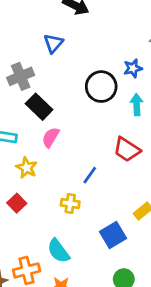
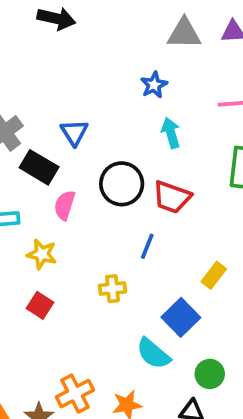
blue triangle: (53, 43) -> (74, 133), moved
black circle: (101, 87) -> (122, 184), moved
blue line: (90, 175) -> (147, 246), moved
cyan semicircle: (58, 251) -> (153, 354), moved

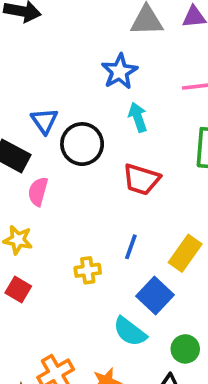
blue star: (154, 85) -> (120, 72), size x1.4
black circle: (122, 184) -> (82, 144), moved
blue line: (147, 246) -> (131, 247), moved
yellow rectangle: (214, 275) -> (185, 253), size x1.4

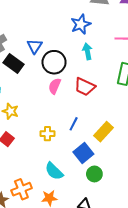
pink semicircle: (38, 192) -> (55, 86), moved
cyan semicircle: (130, 332) -> (54, 171), moved
green circle: (185, 349) -> (94, 174), moved

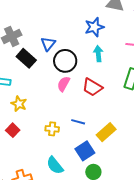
blue line: (74, 124) -> (78, 122), turned 72

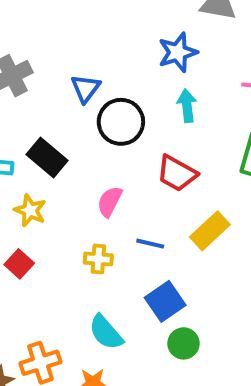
black rectangle: (26, 58) -> (47, 157), moved
pink semicircle: (63, 84) -> (110, 202), moved
yellow rectangle: (106, 132) -> (210, 231), moved

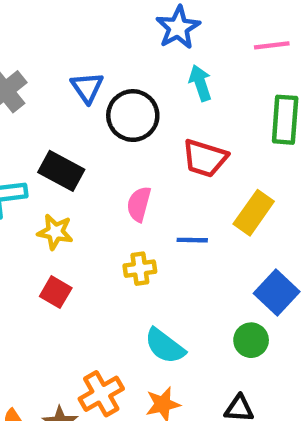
blue square: (165, 301) -> (277, 292), moved

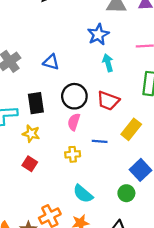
blue triangle: (87, 87) -> (51, 62), turned -42
black circle: (133, 116) -> (74, 96), moved
black rectangle: (61, 171) -> (36, 103), turned 50

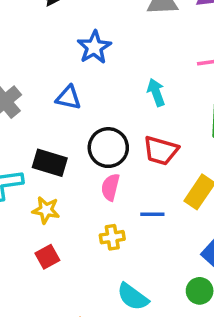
blue star: (98, 34) -> (94, 47), moved
black rectangle: (36, 103) -> (50, 163), turned -60
red square: (30, 164) -> (47, 257), turned 32

